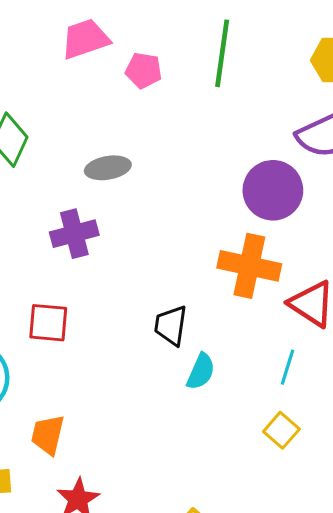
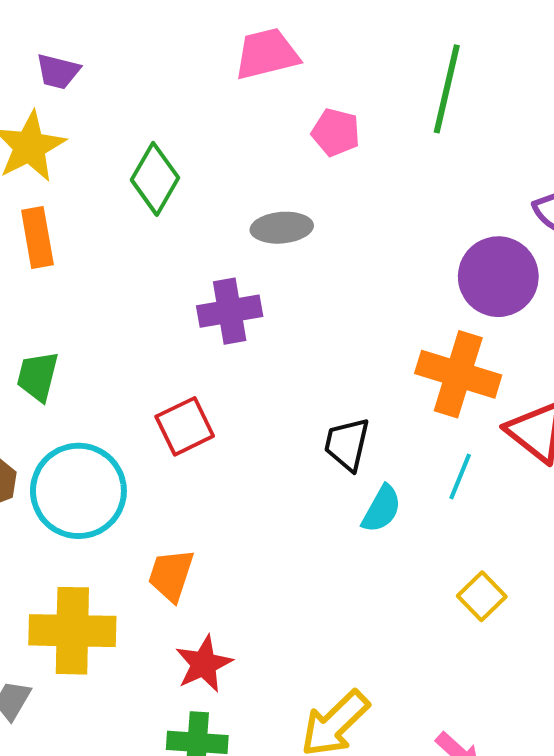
pink pentagon: (144, 70) -> (336, 132), moved
red square: (48, 323) -> (185, 426), turned -36
cyan line: (287, 367) -> (460, 477), moved

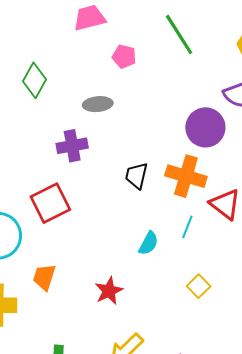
green line: (447, 89) -> (179, 34), turned -45
red square: (185, 426) -> (50, 203), size x1.4
black trapezoid: (347, 444) -> (136, 176), moved
red star: (204, 664) -> (109, 291), moved

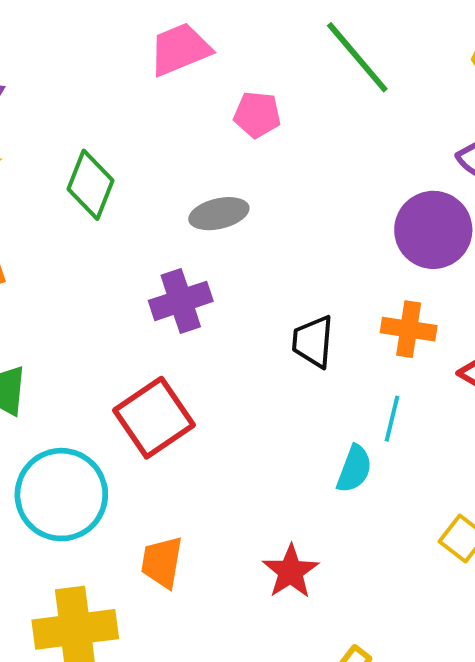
orange cross: (186, 176) -> (409, 329), size x0.7
cyan line: (187, 227) -> (392, 419), moved

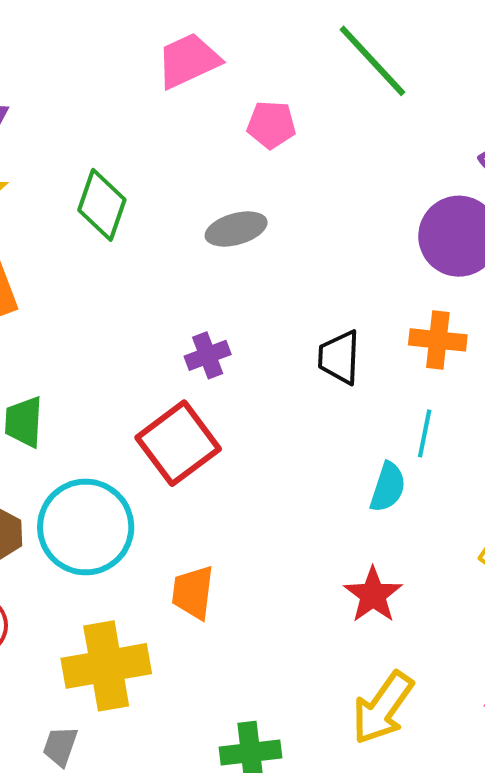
purple cross: (181, 301) -> (208, 355), moved, size x0.7
red star: (291, 572) -> (373, 595), moved

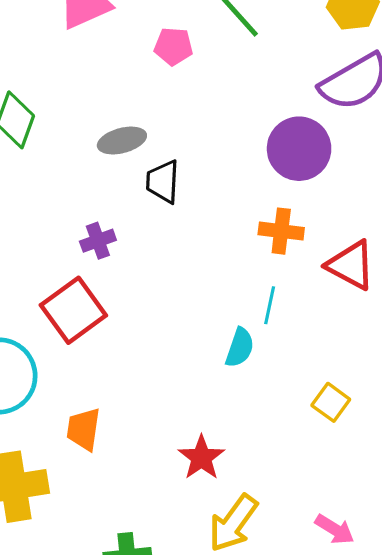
pink pentagon: (271, 125) -> (173, 46), moved
black trapezoid: (339, 357) -> (163, 182), moved
red star: (373, 595) -> (201, 458), moved

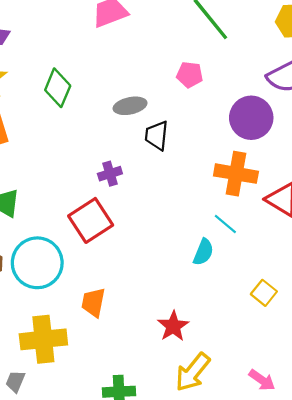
pink pentagon: (173, 46) -> (190, 75), moved
orange cross: (281, 231) -> (236, 174), size x1.4
cyan line: (270, 305) -> (225, 224), turned -65

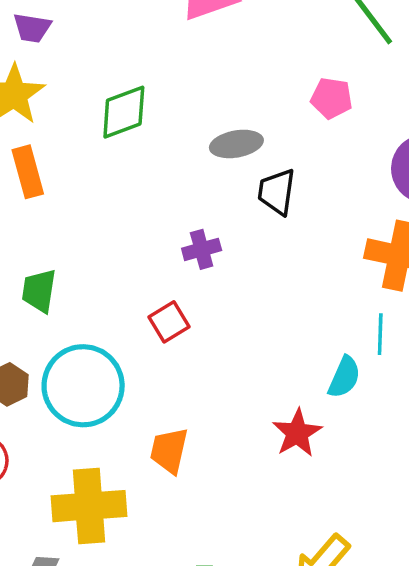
green diamond: (58, 88) -> (124, 112), turned 45
red square: (91, 220) -> (169, 322), size x0.6
cyan line: (225, 224) -> (380, 334), turned 50
red star: (173, 326) -> (297, 433), moved

